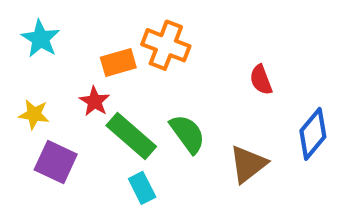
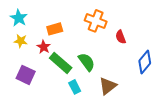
orange cross: (166, 45) -> (96, 21), moved
yellow star: (34, 114) -> (21, 41), moved
brown triangle: (248, 164) -> (108, 86), moved
cyan rectangle: (142, 188) -> (75, 87), moved

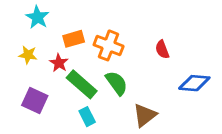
cyan star: (19, 18) -> (37, 17), moved
orange cross: (96, 21) -> (109, 45), moved
blue diamond: (145, 62) -> (194, 83), turned 55
cyan rectangle: (75, 87) -> (87, 117), moved

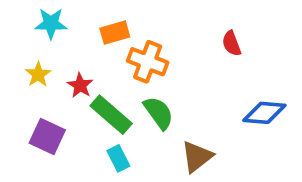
cyan star: (37, 17) -> (51, 23), turned -30
orange rectangle: (74, 39) -> (115, 33), moved
red semicircle: (162, 49) -> (232, 43), moved
yellow star: (28, 55) -> (38, 74), turned 30

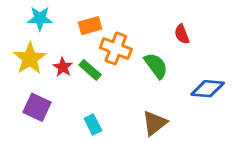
yellow star: (38, 74) -> (30, 59), size x1.6
green semicircle: (159, 113) -> (156, 66), moved
green rectangle: (111, 115) -> (90, 70), moved, size x0.7

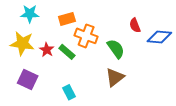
yellow star: (30, 59) -> (22, 43), turned -30
blue diamond: (208, 89) -> (159, 37), moved
brown triangle: (155, 123) -> (115, 77), moved

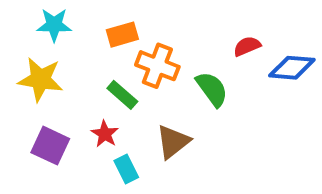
red semicircle: (135, 25) -> (247, 46), turned 88
red star: (47, 50) -> (105, 134), moved
brown triangle: (115, 77) -> (173, 142), moved

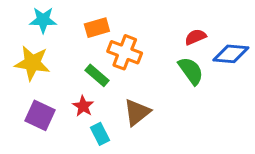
green semicircle: (212, 89) -> (191, 71), moved

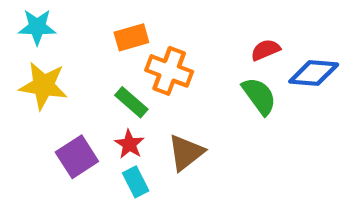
cyan star: (43, 20) -> (37, 27), moved
red star: (83, 106) -> (129, 144), moved
purple square: (40, 115) -> (77, 157), moved, turned 32

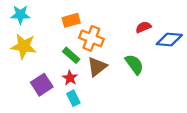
green semicircle: (259, 96) -> (134, 64), moved
brown triangle: (186, 153) -> (97, 67), moved

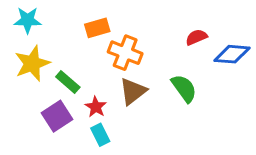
yellow star: (24, 46) -> (32, 63), turned -30
green rectangle: (71, 55) -> (68, 82), moved

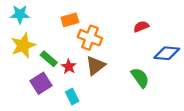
blue diamond: (232, 54) -> (167, 53), moved
green semicircle: (184, 88) -> (140, 78), moved
red star: (96, 107) -> (69, 67), moved

